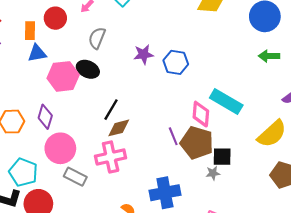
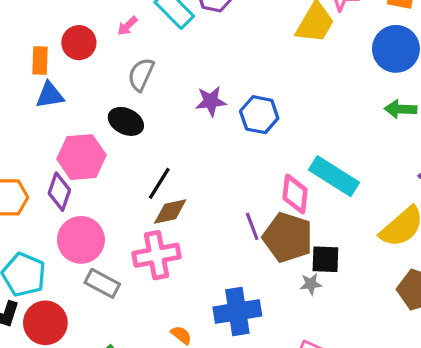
pink hexagon: (63, 76) -> (82, 157), moved

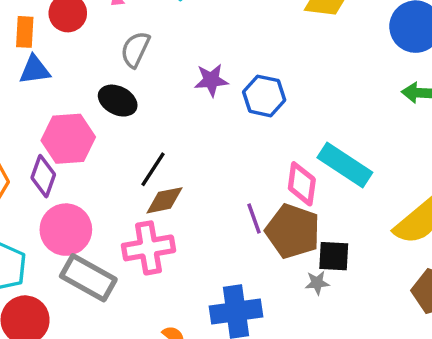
gray rectangle: (102, 283) -> (88, 278), size x1.4

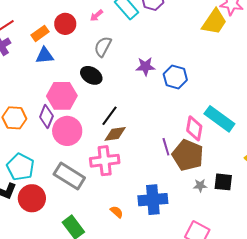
orange rectangle: (25, 32) -> (40, 33), turned 48
pink circle: (66, 230) -> (67, 131), moved
black square: (334, 256) -> (223, 182), moved

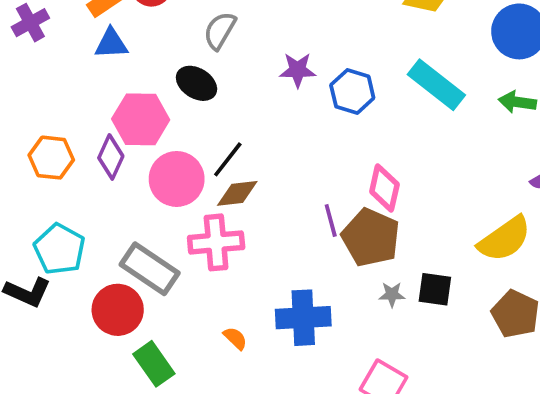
cyan rectangle: (219, 119) -> (436, 85), moved
pink circle: (67, 131) -> (177, 179), moved
red circle: (32, 198) -> (118, 310), moved

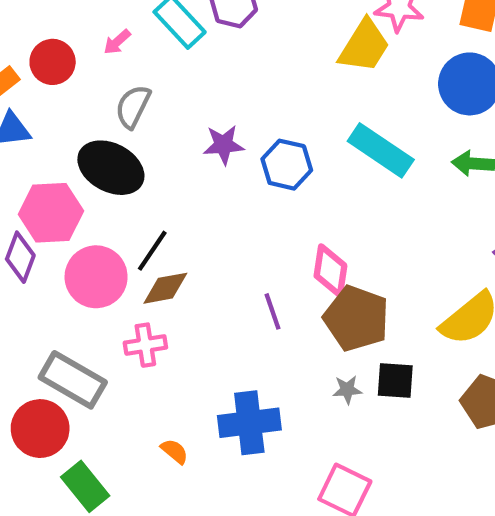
black ellipse: (197, 83) -> (111, 168), size x1.4
brown pentagon: (371, 238) -> (356, 318), moved
pink cross: (216, 242) -> (145, 345), size x0.7

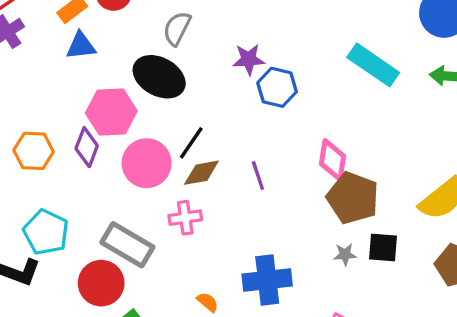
blue hexagon: (287, 165) -> (277, 87), moved
purple line: (273, 311) -> (258, 175), moved

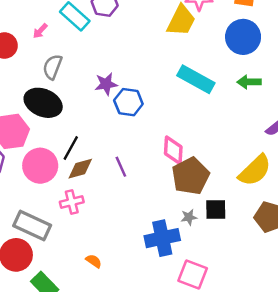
brown pentagon: (353, 198) -> (191, 176), turned 30
blue cross: (267, 280) -> (162, 238), moved

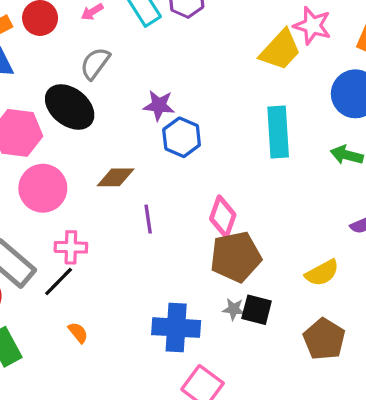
cyan rectangle: (196, 79) -> (278, 132), turned 42
black line: (71, 148) -> (59, 282), moved
brown diamond: (80, 169) -> (116, 177), moved
yellow semicircle: (255, 170) -> (322, 273), size x0.7
gray star: (189, 217) -> (234, 309), moved

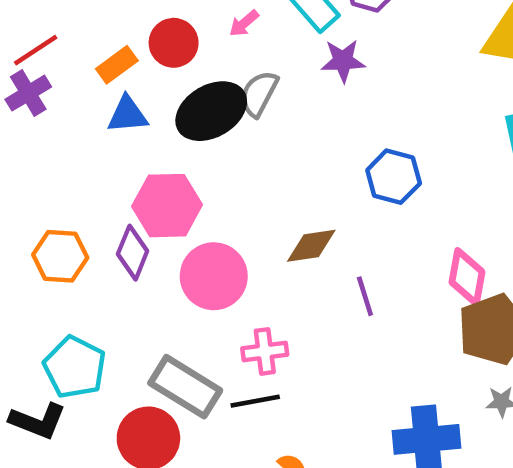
purple star: (159, 105) -> (343, 61), moved
black ellipse: (70, 107) -> (211, 111), moved, turned -60
black line: (59, 282) -> (255, 401), turned 44

